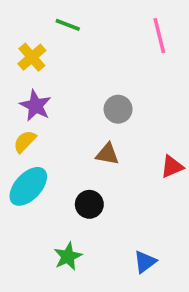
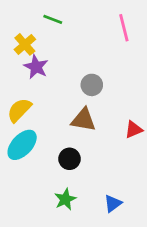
purple star: (35, 106) -> (36, 67), moved
yellow semicircle: (25, 142) -> (19, 110), size x1.4
brown triangle: (107, 154) -> (83, 120), size x1.4
green star: (68, 256) -> (65, 199), moved

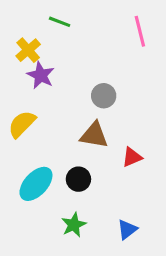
red triangle: (134, 130) -> (132, 157), moved
cyan ellipse: (22, 145) -> (36, 184), moved

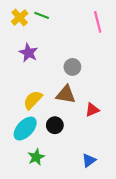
yellow cross: (28, 50) -> (20, 18), moved
yellow semicircle: (22, 124) -> (33, 100), moved
green star: (74, 225) -> (36, 157), moved

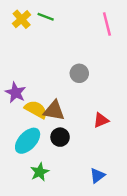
purple star: (28, 53) -> (16, 93), moved
brown triangle: (66, 94) -> (54, 111), moved
yellow semicircle: (33, 100) -> (36, 109), turned 75

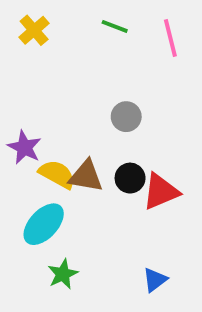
green line: (46, 17) -> (115, 26), moved
red triangle: (101, 120) -> (161, 192), size x1.5
black circle: (60, 137) -> (130, 178), moved

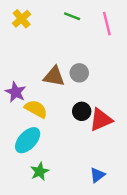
brown triangle: (86, 176) -> (54, 76), moved

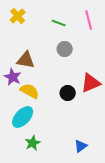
green line: (72, 16) -> (59, 23), moved
gray circle: (79, 73) -> (65, 49), moved
brown triangle: (54, 76) -> (26, 60), moved
red triangle: (101, 120) -> (91, 83), moved

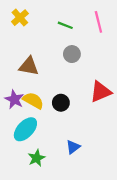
purple star: (13, 77) -> (14, 99), moved
black circle: (68, 93) -> (61, 103), moved
blue triangle: (81, 146) -> (73, 147), moved

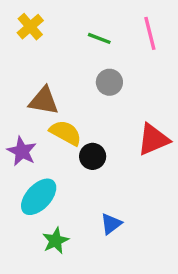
yellow semicircle: (33, 101) -> (66, 133), moved

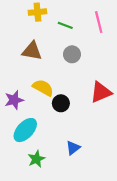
yellow cross: (30, 27) -> (37, 12), moved, turned 36
brown triangle: (44, 101) -> (32, 51), moved
purple star: (22, 151) -> (14, 100), turned 30

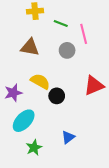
pink line: (99, 22) -> (84, 34), moved

